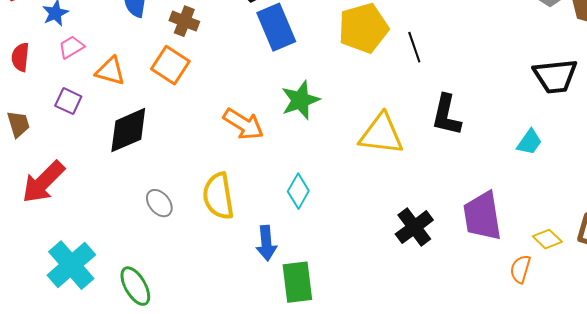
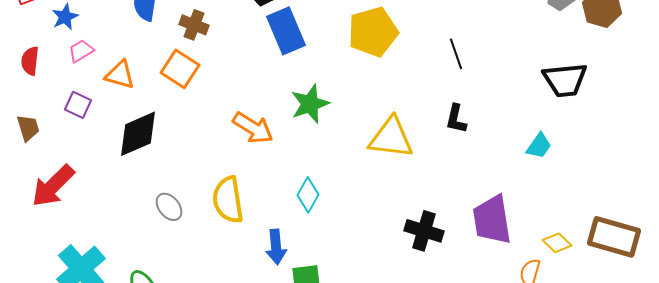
black line: (414, 47) -> (456, 54), moved
black L-shape: (446, 115) -> (456, 119), size x0.7
black cross: (414, 227) -> (424, 231), turned -36

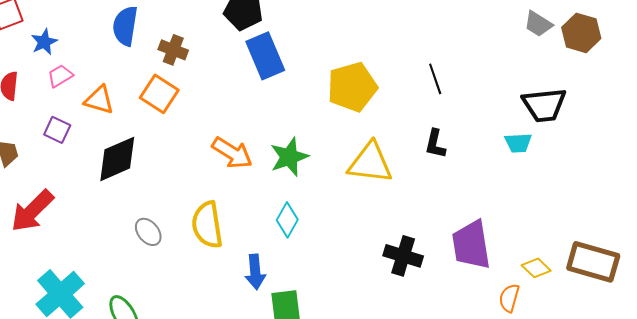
yellow pentagon: (373, 32) -> (352, 87), moved
green star: (310, 104) -> (289, 157), moved
cyan trapezoid: (539, 146) -> (518, 143), moved, turned 52

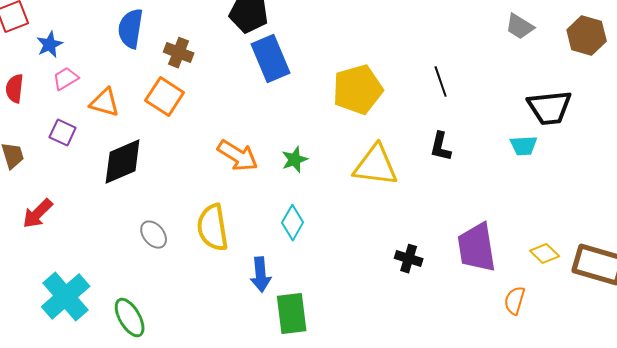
gray trapezoid: (538, 24) -> (520, 27), moved
green star: (289, 157) -> (295, 160), size x0.7
red arrow: (32, 211) -> (38, 214), size x0.7
black cross: (403, 256) -> (409, 259), size x0.7
yellow diamond: (536, 268) -> (545, 254), moved

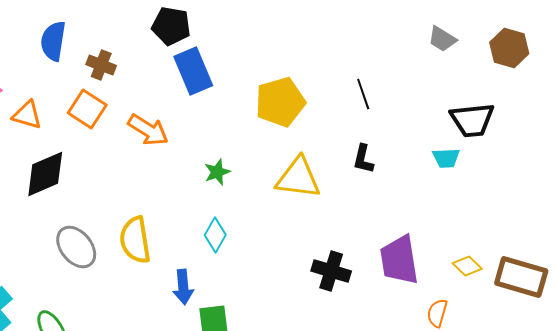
orange arrow: (238, 156) -> (148, 130), moved
gray ellipse: (154, 235) -> (76, 247), size x1.5
black cross: (409, 259) -> (331, 271), size x1.4

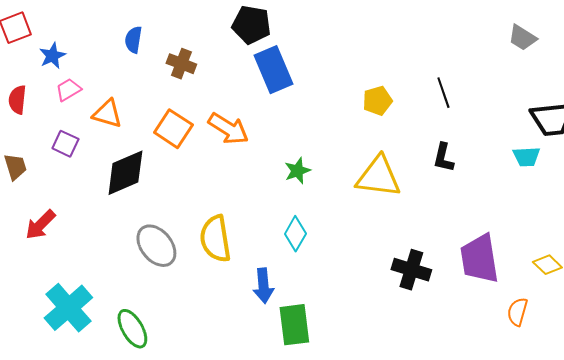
blue semicircle: (53, 41) -> (133, 40), size x0.7
yellow pentagon: (280, 102) -> (377, 101), moved, size x0.6
orange square: (87, 109) -> (173, 129), moved

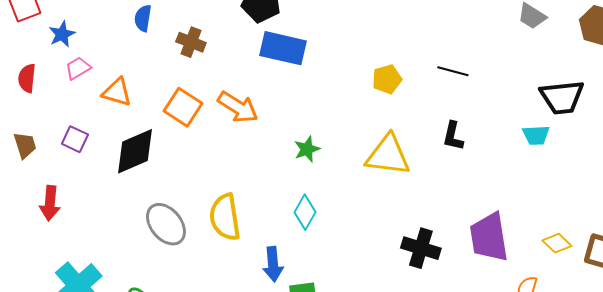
blue rectangle: (273, 70) -> (283, 48), turned -54
black line: (443, 93) -> (453, 71), turned -56
purple square: (65, 144) -> (75, 139), moved
red arrow: (40, 225) -> (50, 203), turned -40

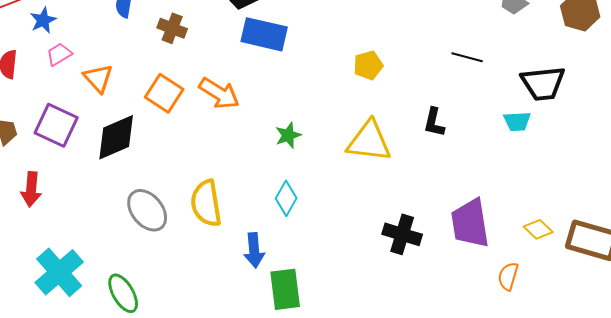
black line: (453, 71) -> (467, 57), moved
orange triangle: (117, 92) -> (98, 78), turned 32
purple square: (75, 139) -> (56, 125), size x1.6

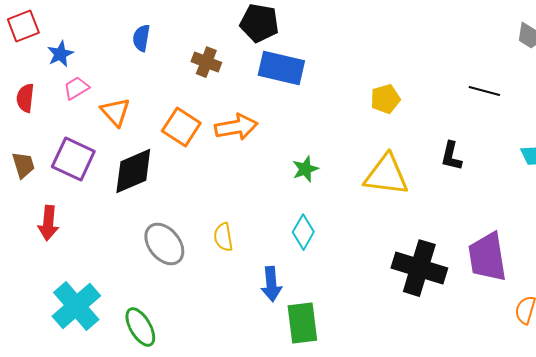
brown cross: (172, 28) -> (206, 62), moved
orange arrow: (219, 93) -> (236, 127), turned -42
yellow semicircle: (206, 203) -> (223, 237), size x0.6
black cross: (402, 234) -> (419, 268), size x1.4

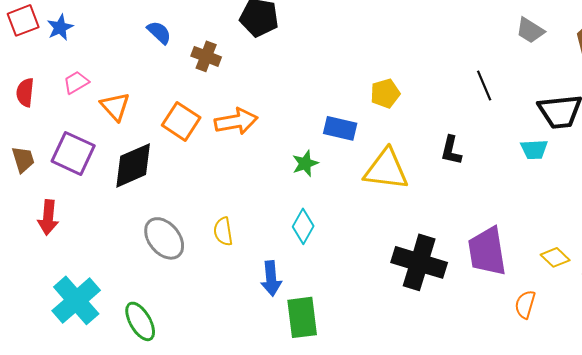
blue semicircle: (141, 38) -> (159, 32), moved, turned 124
blue star: (60, 54) -> (60, 27), moved
blue rectangle: (281, 68) -> (340, 128), moved, size x0.7
black line: (484, 91) -> (484, 85), turned 52

